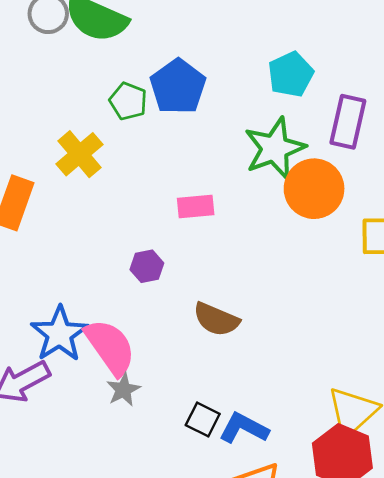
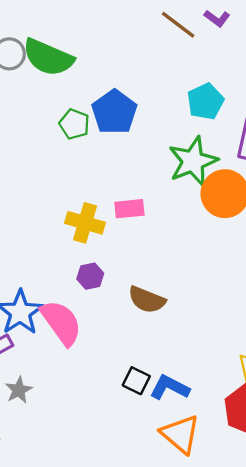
yellow cross: (80, 154) -> (85, 223), moved, turned -33
purple hexagon: (147, 266) -> (90, 276), moved
gray star: (123, 390) -> (19, 390), moved

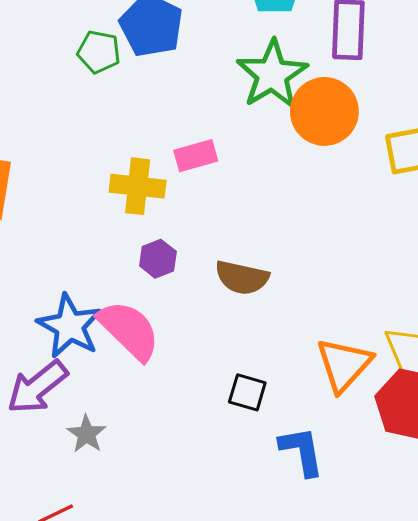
blue L-shape: (170, 387) -> (302, 451), moved, turned 63
orange triangle: (180, 434) -> (344, 365), moved, turned 42

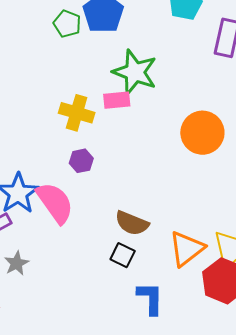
green star: (272, 74) -> (135, 72), moved, turned -30
orange circle: (324, 111) -> (202, 133), moved
brown semicircle: (242, 278) -> (132, 223), moved

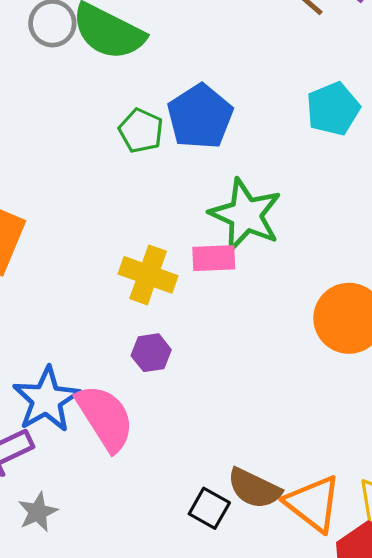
brown semicircle: (132, 223) -> (254, 488), moved
orange triangle: (187, 249) -> (313, 503), turned -48

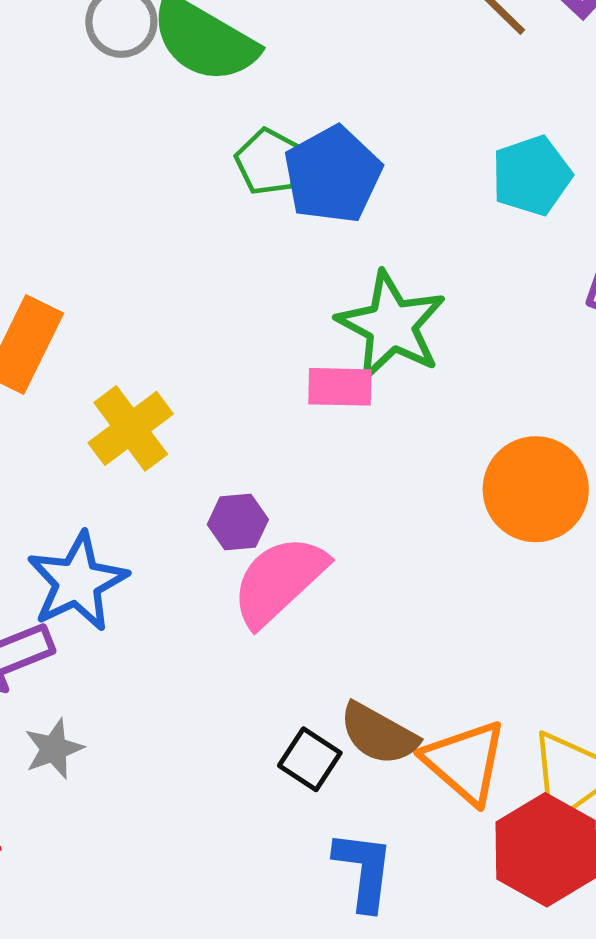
green pentagon: (141, 131) -> (269, 162), moved
yellow cross: (148, 275) -> (131, 428), moved, turned 30
pink semicircle: (105, 418) -> (279, 581), moved, turned -104

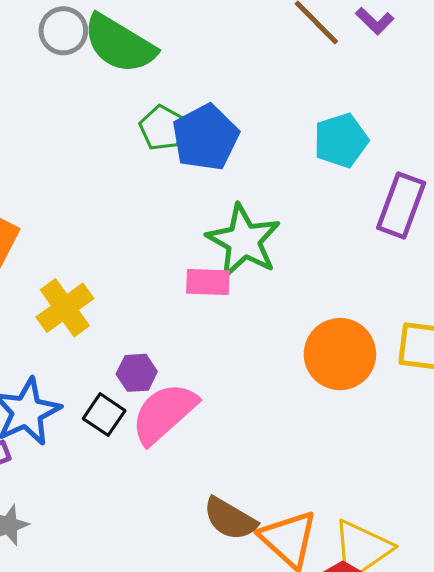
black square: (310, 759) -> (104, 415), moved

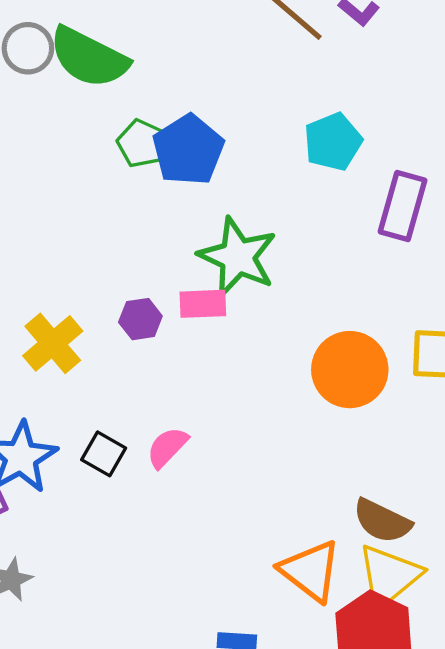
purple hexagon: (137, 373) -> (140, 319), moved
pink semicircle: (164, 413) -> (167, 447), size x0.6
brown semicircle: (230, 519) -> (382, 521), moved

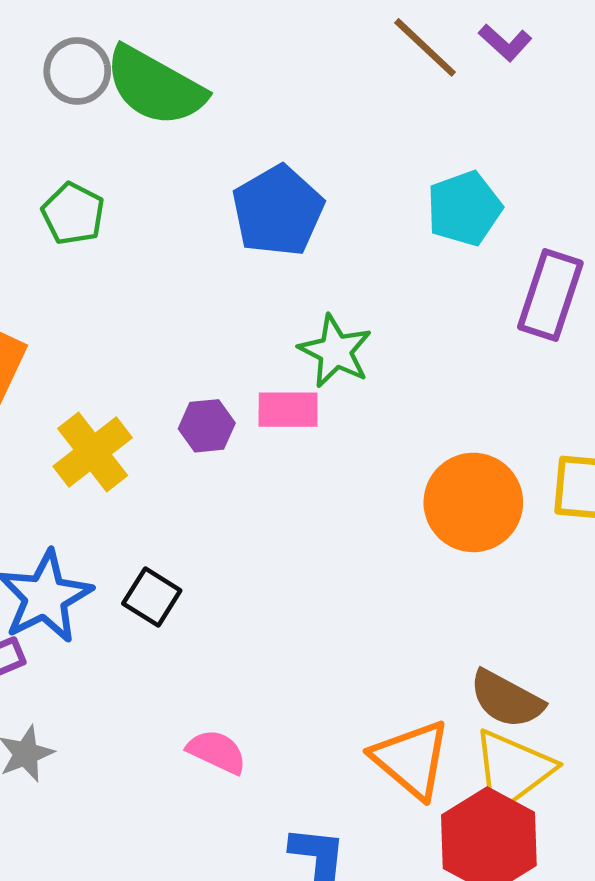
green pentagon: (141, 143) -> (73, 214), moved
green star: (238, 257) -> (335, 351), size x0.7
pink semicircle: (167, 447) -> (217, 752), moved, turned 69

